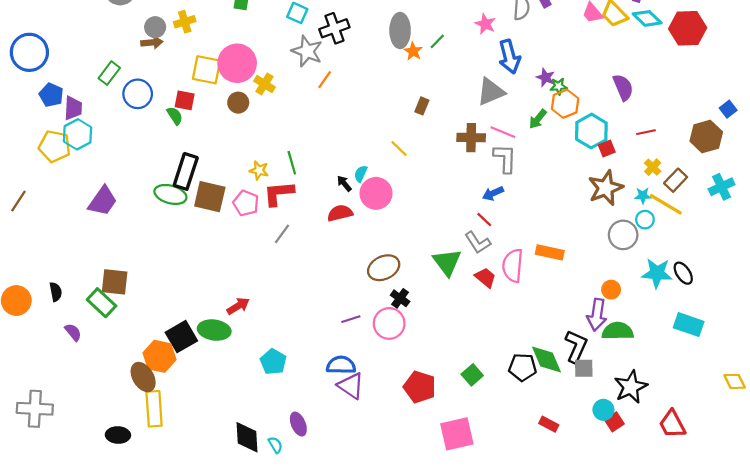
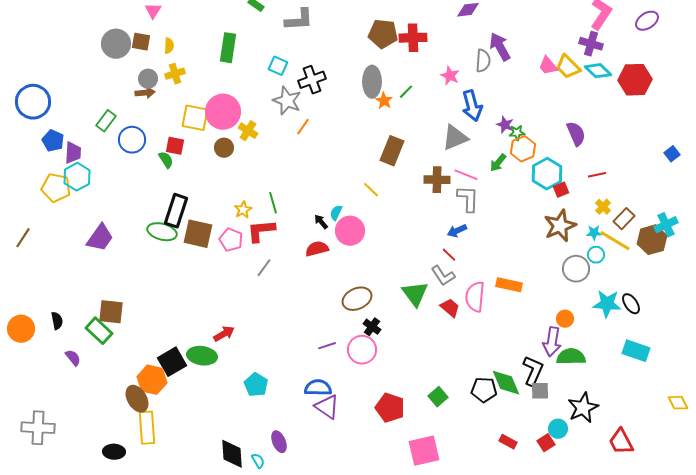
brown rectangle: (422, 106) -> (392, 151), size x1.8
brown hexagon: (706, 137) -> (652, 240), moved
yellow star: (259, 170) -> (243, 210), turned 30
red square: (614, 422) -> (546, 443), moved

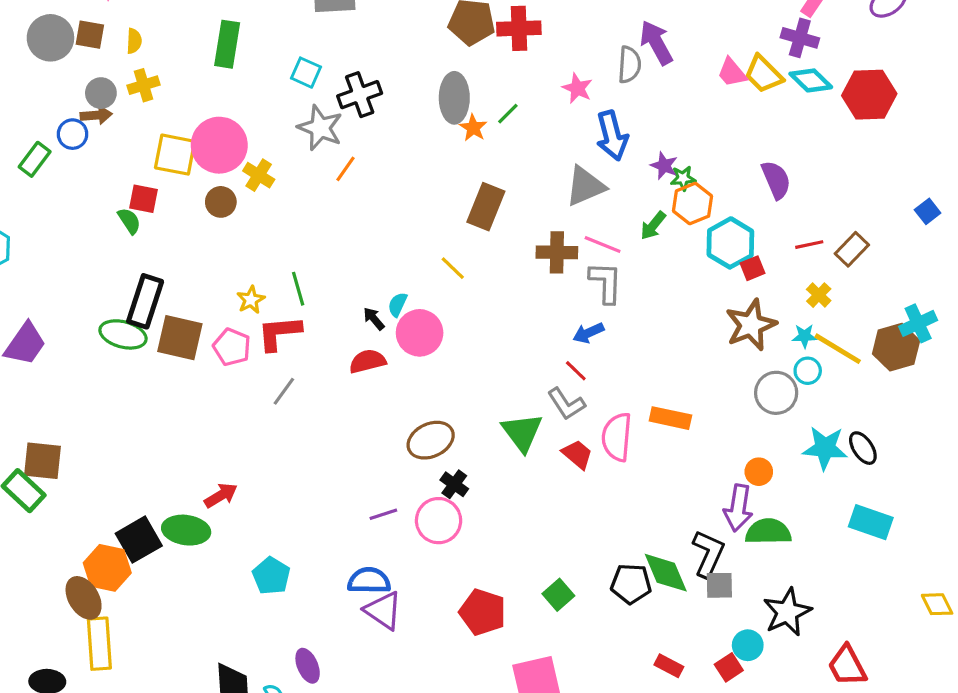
blue circle: (132, 140) -> (73, 134), moved, size x0.7
brown rectangle: (624, 219) -> (852, 249), moved

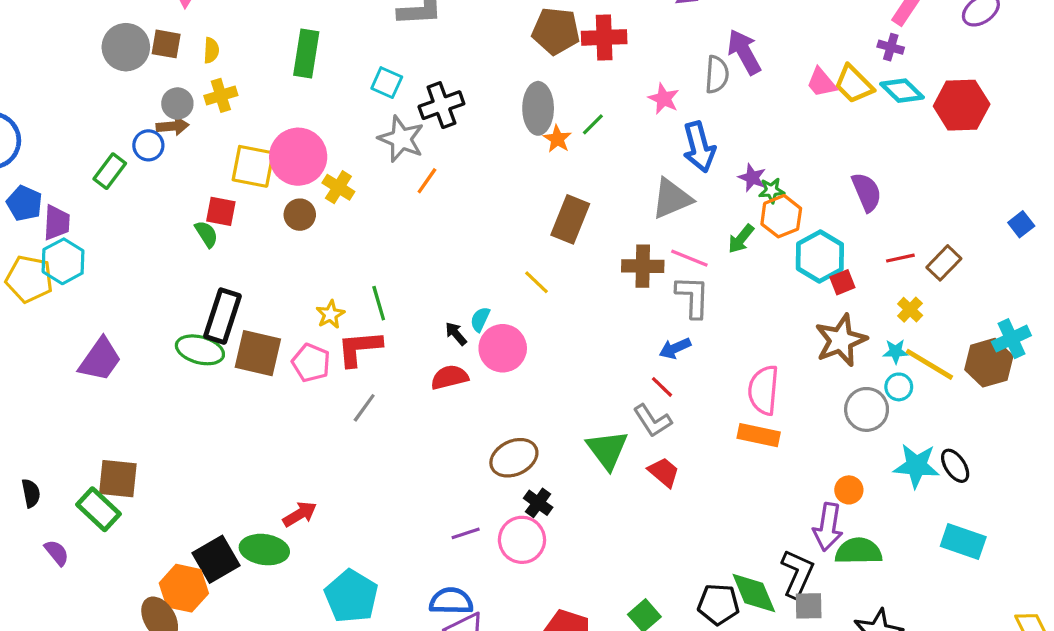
purple cross: (800, 38) -> (891, 47), size x0.7
pink semicircle: (617, 437) -> (764, 390), moved
cyan pentagon: (271, 576) -> (351, 596), size x1.4

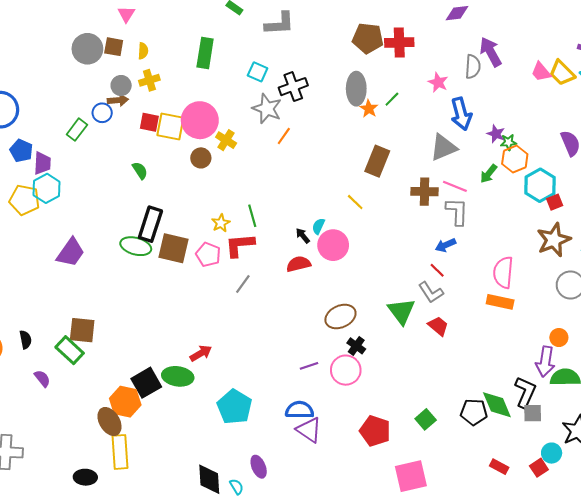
red square: (221, 211) -> (149, 122), moved

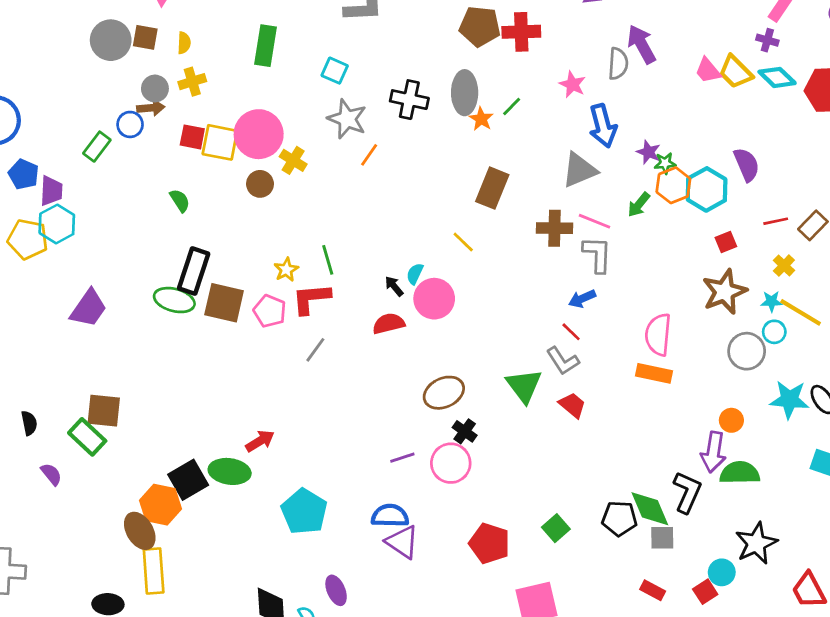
black cross: (293, 87) -> (409, 100), moved, turned 32
cyan hexagon: (540, 185) -> (707, 189), moved
gray square: (533, 413) -> (662, 538), moved

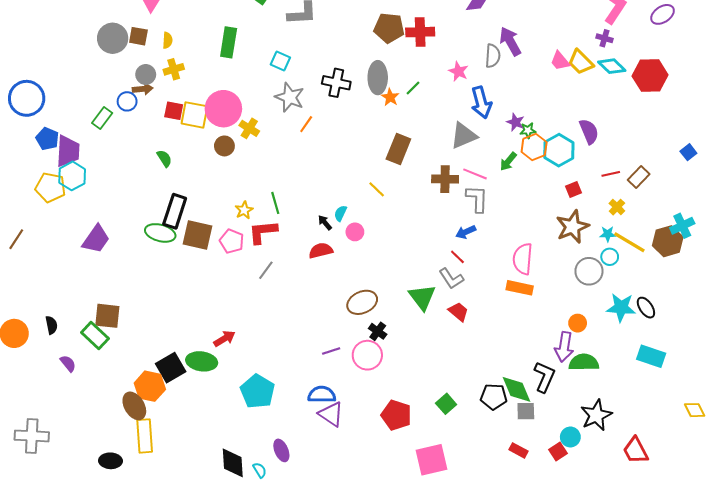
purple trapezoid: (51, 191) -> (68, 151), size x1.4
pink circle: (434, 299) -> (355, 232), size x0.6

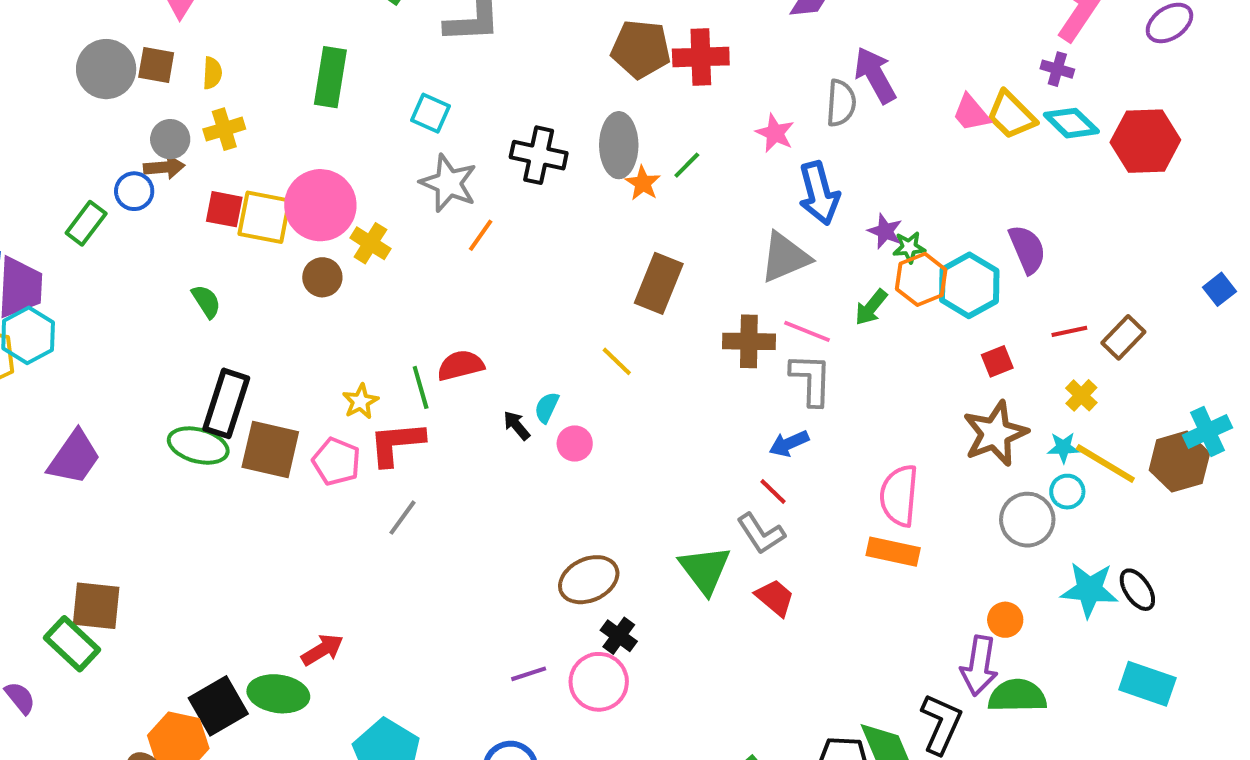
red semicircle: (321, 251) -> (461, 365), moved

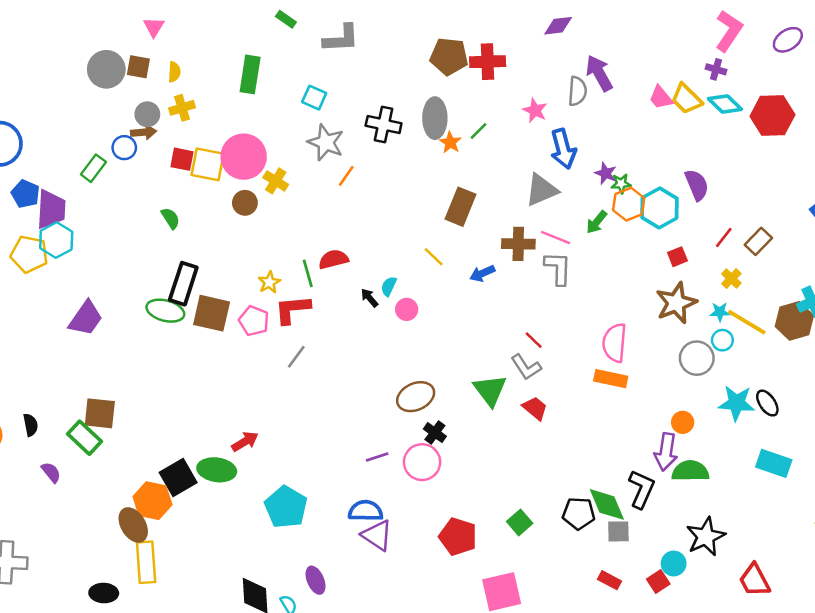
red line: (1069, 331) -> (724, 237), turned -40
blue arrow: (789, 443) -> (482, 273), moved

